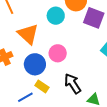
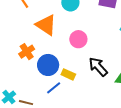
blue circle: (35, 64) -> (48, 65), moved

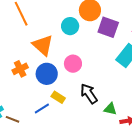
blue circle: (48, 65) -> (47, 74), moved

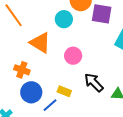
orange cross: (20, 69) -> (22, 70), turned -35
blue circle: (47, 74) -> (31, 92), moved

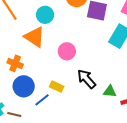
cyan circle: (64, 19) -> (45, 15), moved

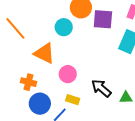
cyan circle: (45, 15) -> (64, 27), moved
pink circle: (67, 51) -> (68, 74), moved

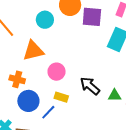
cyan circle: (64, 27) -> (45, 20), moved
orange triangle: (44, 53) -> (33, 51), turned -40

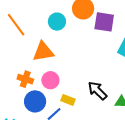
pink circle: (57, 72) -> (50, 80), moved

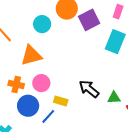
purple square: (104, 22) -> (89, 20), turned -30

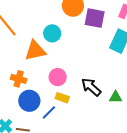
purple square: (89, 20) -> (95, 18), turned 35
cyan circle: (42, 24) -> (52, 33), moved
pink circle: (41, 83) -> (58, 77), moved

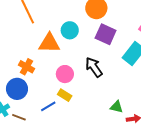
purple square: (95, 18) -> (106, 34), moved
black arrow: (91, 87) -> (94, 67), moved
blue circle: (29, 101) -> (17, 89), moved

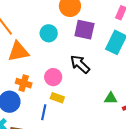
orange triangle: (49, 43) -> (18, 51), moved
orange cross: (26, 67) -> (24, 83), moved
blue line: (48, 106) -> (44, 112), turned -35

